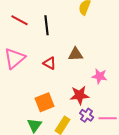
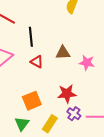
black line: (47, 25) -> (31, 37), moved
pink star: (100, 76) -> (87, 63), moved

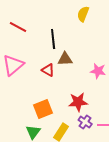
black line: (31, 37) -> (53, 39), moved
brown triangle: (63, 53) -> (65, 59), moved

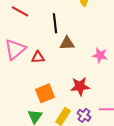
red triangle: (48, 70) -> (38, 57), moved, turned -32
purple cross: (85, 122) -> (84, 115), moved

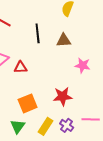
brown triangle: (67, 43) -> (64, 40), moved

